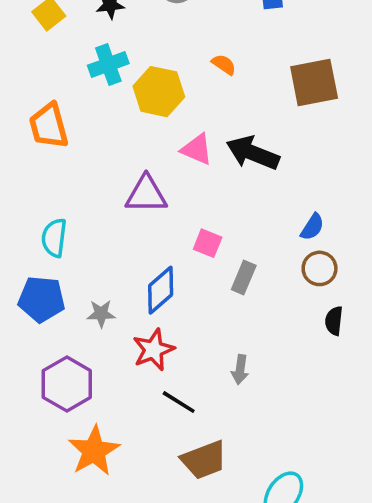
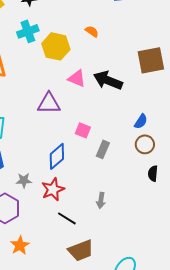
brown square: (314, 83) -> (151, 60), moved
gray star: (101, 314) -> (24, 180), moved
orange star: (94, 451) -> (20, 245), size x0.7

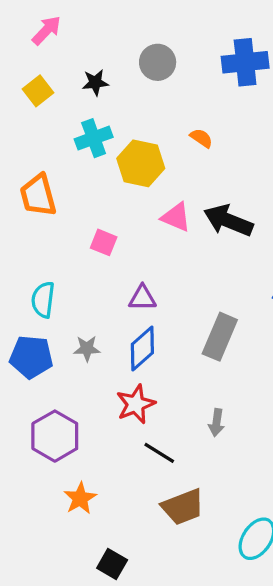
purple triangle: (49, 103) -> (142, 298), moved, size x0.7
pink square: (83, 130) -> (104, 242), moved
gray rectangle: (103, 149) -> (220, 337), size x1.5
gray star: (24, 180) -> (87, 349), moved

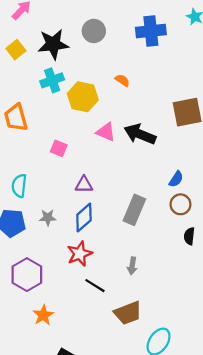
black star: (95, 82) -> (53, 44), size x1.8
brown trapezoid: (183, 507) -> (128, 313), moved

